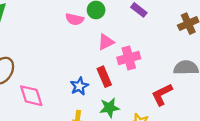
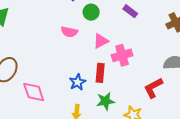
pink semicircle: (75, 19) -> (69, 32), moved
red rectangle: (104, 77) -> (100, 73), turned 30

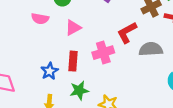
pink cross: (122, 55) -> (103, 53), moved
red L-shape: (153, 88) -> (127, 33), moved

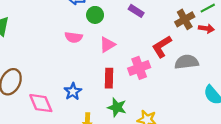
blue star: (50, 71) -> (73, 92), moved
green star: (79, 90) -> (117, 107), turned 30

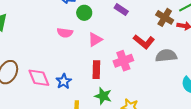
brown cross: (185, 19) -> (165, 17), turned -30
red L-shape: (162, 47) -> (144, 42), turned -110
pink diamond: (41, 103) -> (39, 78), moved

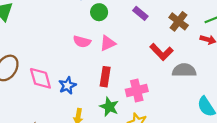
brown cross: (165, 17) -> (179, 21), moved
pink semicircle: (65, 33) -> (82, 42), moved
pink cross: (123, 61) -> (137, 90), moved

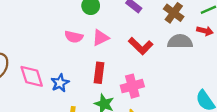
red L-shape: (161, 52) -> (141, 46), moved
gray semicircle: (184, 70) -> (180, 42), moved

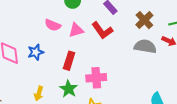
red L-shape: (141, 46) -> (102, 30), moved
blue star: (60, 83) -> (36, 52), moved

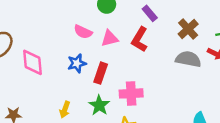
red L-shape: (102, 30) -> (140, 39), turned 65
blue star: (36, 52) -> (77, 63), moved

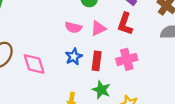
pink cross: (131, 93) -> (127, 59), moved

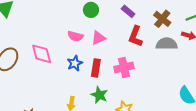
red L-shape: (125, 24) -> (135, 36), moved
pink diamond: (34, 64) -> (42, 54), moved

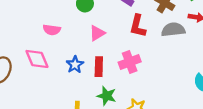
pink semicircle: (75, 36) -> (52, 30), moved

